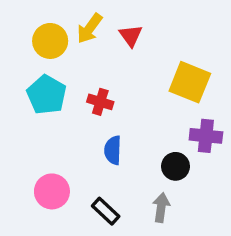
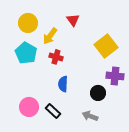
yellow arrow: (90, 28) -> (50, 36), moved
yellow square: (190, 82) -> (106, 46), turned 30
gray arrow: (161, 208) -> (90, 116), turned -77
black rectangle: (106, 211) -> (53, 111), moved

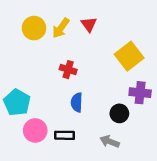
yellow arrow: (50, 36) -> (61, 28), moved
cyan pentagon: (26, 53) -> (17, 102), moved
black rectangle: (53, 111) -> (64, 135), turned -42

